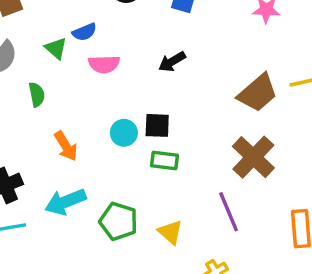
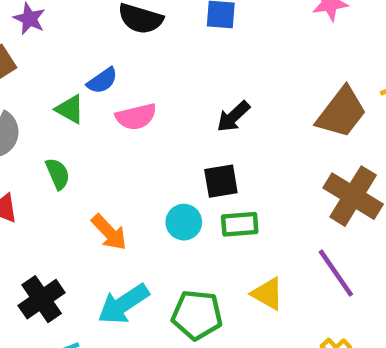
black arrow: (172, 62) -> (233, 117), moved
cyan circle: (124, 133) -> (184, 222), moved
yellow triangle: (170, 232) -> (268, 294), moved

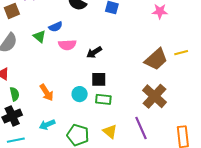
black arrow: (233, 117) -> (94, 52), moved
green semicircle: (58, 174) -> (15, 94), moved
cyan arrow: (123, 304) -> (47, 125), size x0.7

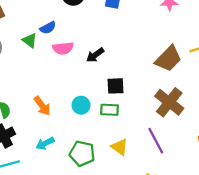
black square: (99, 79) -> (115, 86), moved

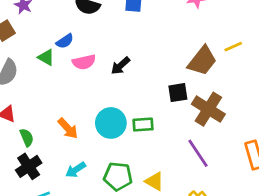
black square: (115, 86) -> (178, 93), moved
cyan circle: (81, 105) -> (111, 123), size x1.5
yellow triangle: (120, 147) -> (155, 181), moved

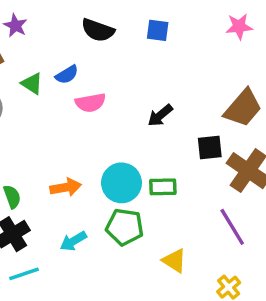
green triangle: (46, 57) -> (32, 84), moved
black arrow: (120, 66) -> (160, 115), moved
orange arrow: (68, 128) -> (66, 187), turned -60
green pentagon: (118, 176) -> (125, 227), moved

